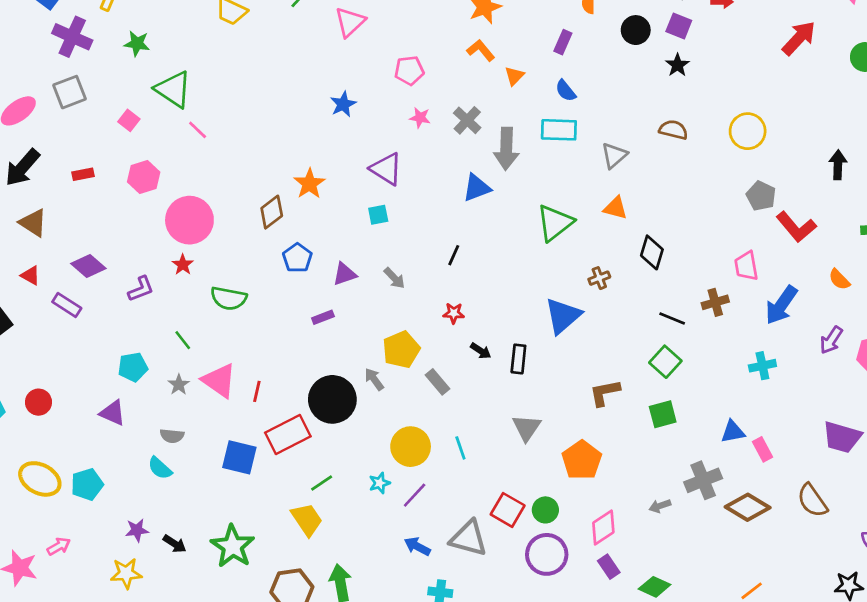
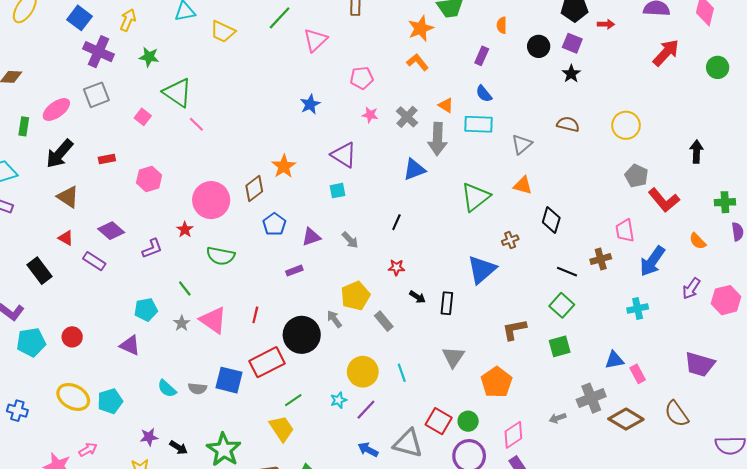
orange triangle: (514, 76) -> (446, 105), moved, turned -42
pink hexagon: (144, 177) -> (149, 179), moved
pink circle: (189, 220) -> (211, 200), moved
red line: (257, 391) -> (255, 315), moved
gray semicircle: (172, 436) -> (197, 389), moved

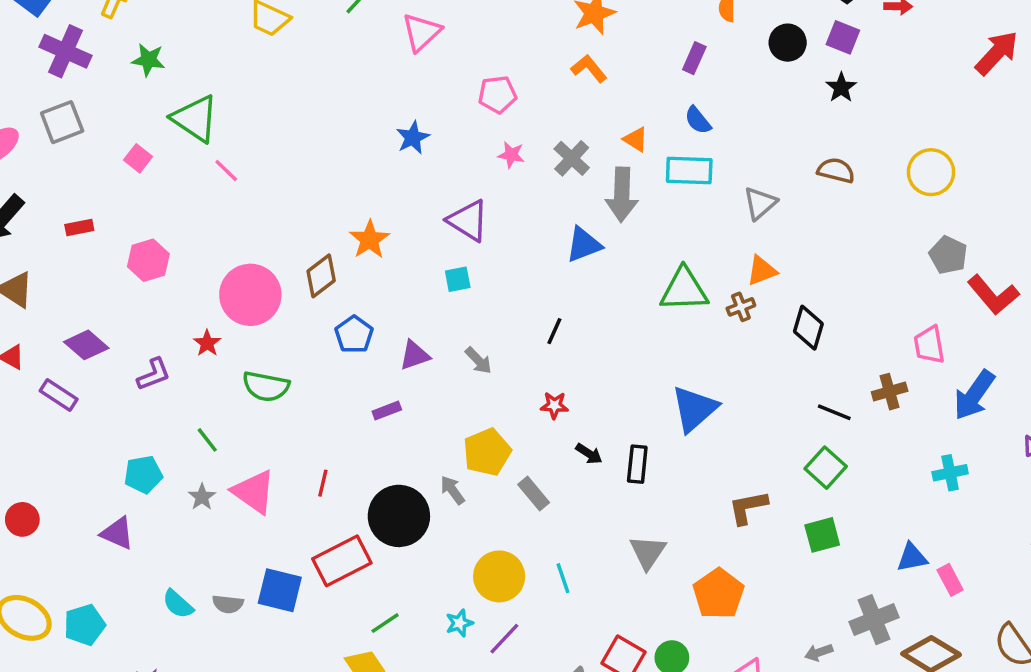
orange triangle: (523, 185) -> (762, 271), turned -36
green triangle: (475, 197) -> (684, 290), turned 36
brown cross: (510, 240) -> (741, 307), moved

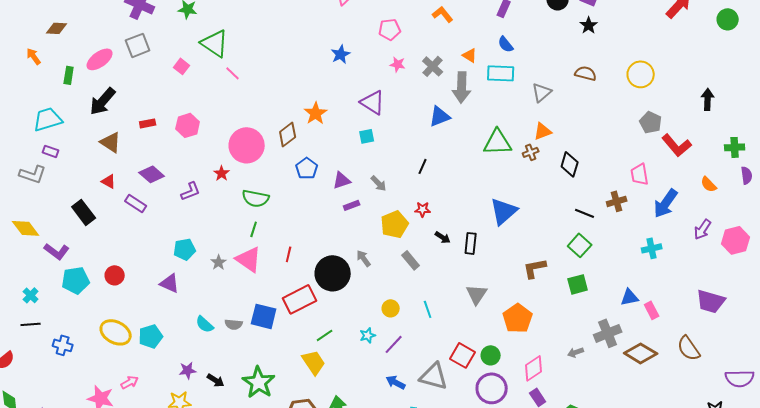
red rectangle: (79, 227) -> (148, 123), moved
purple rectangle: (387, 411) -> (352, 205), moved
green line: (207, 440) -> (254, 229), moved, turned 56
yellow pentagon: (487, 452) -> (395, 224), moved
yellow circle: (499, 576) -> (391, 308), size x0.6

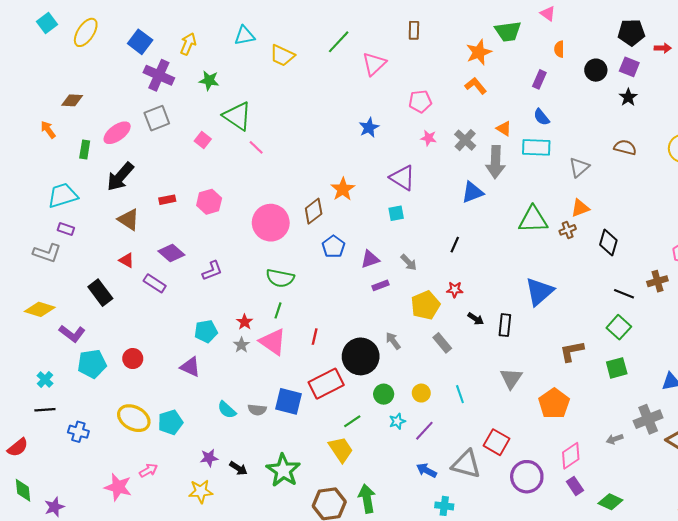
red star: (222, 173) -> (245, 322), moved
yellow diamond: (26, 228) -> (40, 309), turned -36
green circle: (491, 355) -> (384, 394), moved

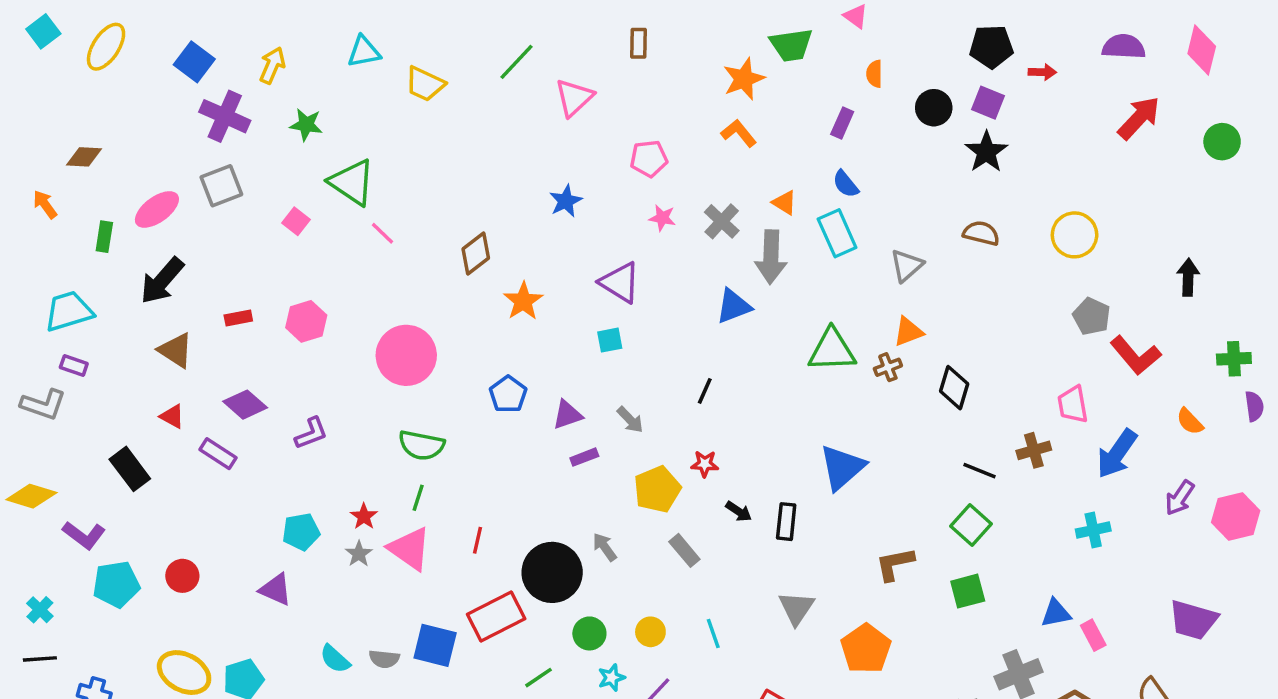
black star: (628, 97) -> (986, 152), size x1.4
cyan rectangle: (536, 147) -> (837, 233), turned 64
brown diamond: (314, 211) -> (476, 254), moved

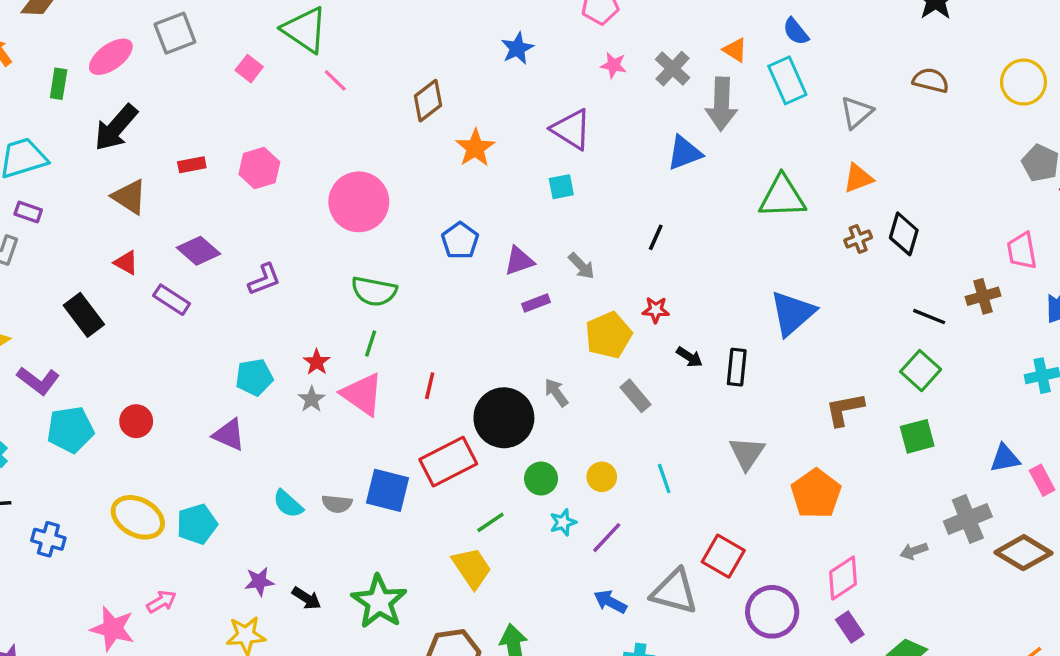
brown cross: (888, 367) -> (858, 239), moved

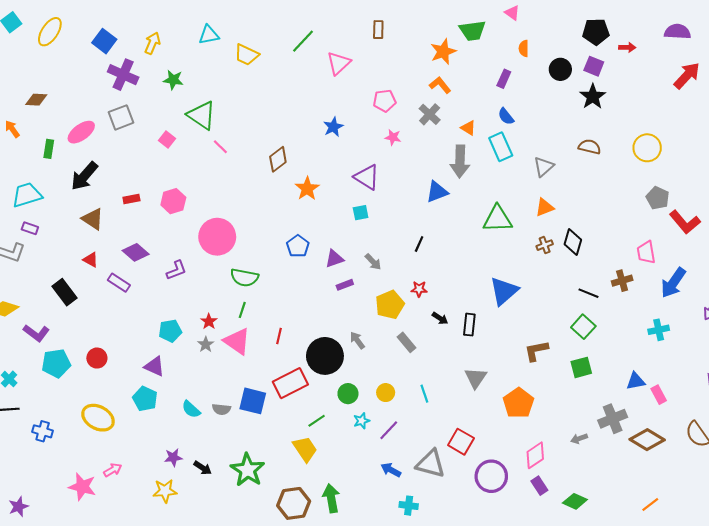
gray cross: (673, 69) -> (430, 114), moved
pink circle: (359, 202) -> (217, 237), moved
cyan pentagon: (197, 524) -> (145, 399), moved, turned -30

